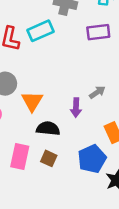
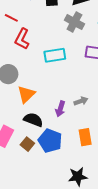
cyan rectangle: (41, 31) -> (55, 55), moved
blue pentagon: (92, 159) -> (50, 141), moved, turned 30

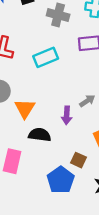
blue pentagon: (50, 141) -> (61, 180), moved, turned 30
brown square: (27, 144) -> (79, 160), moved

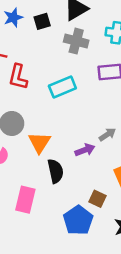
purple arrow: (67, 115) -> (85, 150), turned -114
black semicircle: (40, 135) -> (55, 171), turned 70

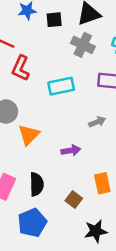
gray arrow: (107, 134) -> (97, 122), moved
black semicircle: (55, 171) -> (37, 184), moved
blue pentagon: (78, 220) -> (32, 223), moved

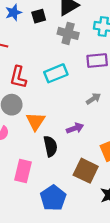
red L-shape: (21, 68) -> (18, 77), moved
black semicircle: (37, 184) -> (50, 146), moved
brown square: (74, 199) -> (86, 171), size x1.6

